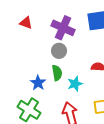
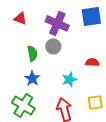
green semicircle: (57, 73) -> (32, 53), moved

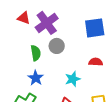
blue square: (91, 16) -> (95, 28), moved
purple cross: (57, 23) -> (47, 23), moved, turned 30

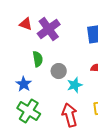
gray circle: (57, 46) -> (59, 71), moved
blue star: (36, 78) -> (24, 84), moved

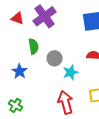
red triangle: (26, 24) -> (18, 18), moved
green cross: (29, 111) -> (16, 105), moved, size x0.6

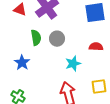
gray circle: (54, 58) -> (57, 39), moved

